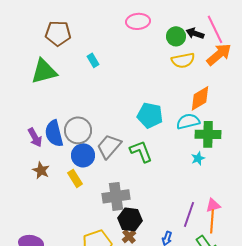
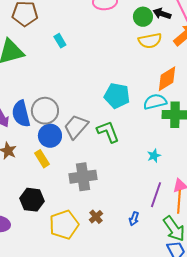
cyan star: (198, 158) -> (154, 156), moved
black hexagon: (130, 219) -> (32, 200), moved

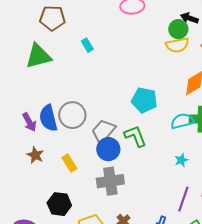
green circle: (143, 17) -> (178, 29), moved
cyan semicircle: (155, 102) -> (182, 121), moved
blue circle: (50, 136) -> (108, 149), moved

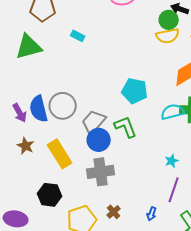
cyan rectangle: (87, 45) -> (78, 36), turned -32
cyan star: (181, 160) -> (172, 161), moved
yellow rectangle: (69, 163) -> (60, 154), size x1.6

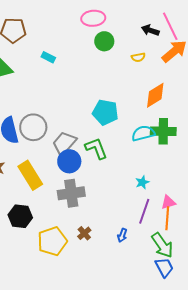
green circle: (169, 20) -> (104, 41), moved
yellow semicircle: (168, 36) -> (138, 57), size x0.6

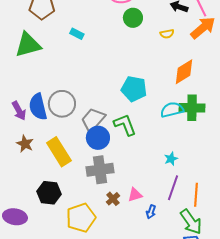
pink triangle: (168, 202) -> (135, 195), moved
brown cross: (84, 233) -> (113, 199), moved

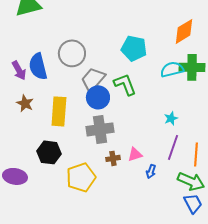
gray circle: (62, 104) -> (72, 53), moved
yellow rectangle: (59, 152) -> (59, 111), turned 36
brown cross: (113, 199) -> (113, 158), turned 32
green arrow: (191, 222) -> (191, 181), turned -32

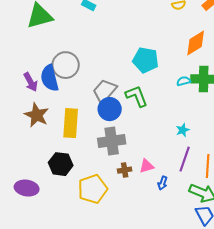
gray circle: (72, 53) -> (66, 65), moved
cyan semicircle: (172, 69) -> (184, 81), size x0.6
brown star: (25, 103) -> (37, 115), size x1.4

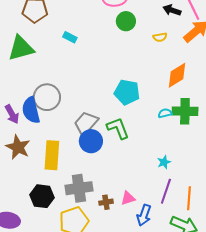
gray cross: (112, 141) -> (79, 188), moved
blue arrow: (163, 183) -> (144, 215), size x1.5

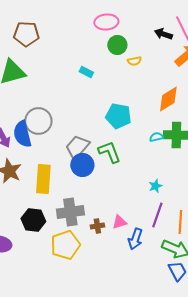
cyan rectangle: (70, 37) -> (86, 72), moved
yellow semicircle: (160, 37) -> (134, 61), moved

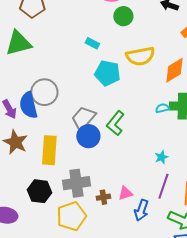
yellow semicircle: (134, 61) -> (140, 56), moved, size x2.0
cyan pentagon: (118, 116) -> (107, 73), moved
green L-shape: (109, 152) -> (115, 123), turned -120

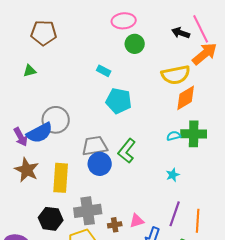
green triangle: (18, 43) -> (30, 71), size x0.5
yellow semicircle: (140, 56) -> (176, 75), moved
blue semicircle: (28, 105) -> (40, 133), turned -104
gray trapezoid: (83, 118) -> (95, 146), turned 40
cyan star: (161, 157) -> (173, 175), moved

